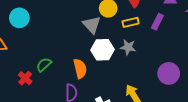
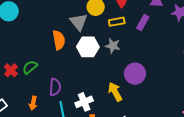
green semicircle: (44, 65) -> (30, 67), moved
orange semicircle: (80, 69) -> (59, 40), moved
purple circle: (169, 73) -> (135, 74), moved

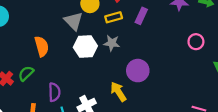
orange semicircle: (59, 40) -> (42, 46), moved

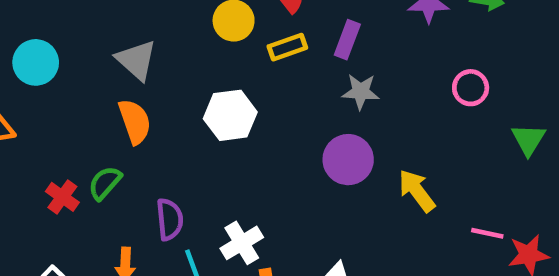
gray triangle: (73, 21) -> (136, 60), moved
gray star: (112, 43) -> (361, 92), moved
yellow arrow: (118, 92) -> (417, 191), moved

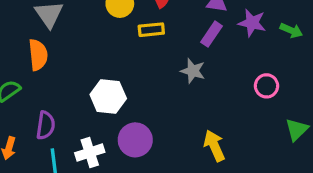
purple rectangle: (347, 40) -> (211, 34), moved
white hexagon: (230, 115) -> (108, 97), moved
purple circle: (348, 160) -> (135, 140), moved

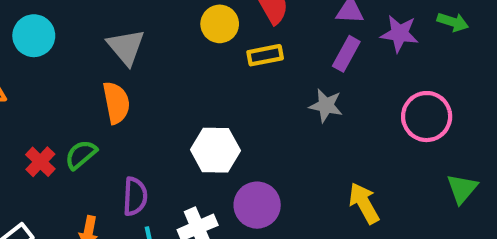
green arrow: (291, 30) -> (453, 22), moved
pink circle: (266, 86) -> (427, 117), size x1.5
green triangle: (297, 129) -> (462, 189), moved

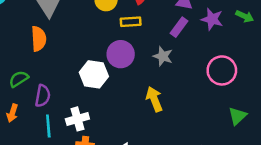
green semicircle: (81, 155) -> (19, 79), moved
yellow arrow: (364, 203) -> (154, 99), moved
purple circle: (257, 205) -> (121, 54), moved

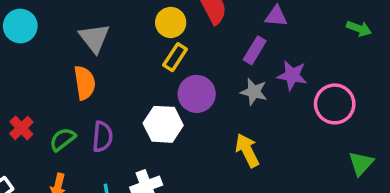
purple star: (212, 19) -> (292, 75), moved
yellow rectangle: (131, 22) -> (175, 57), moved, turned -48
purple rectangle: (179, 27) -> (255, 50), moved
purple semicircle: (43, 96) -> (102, 137), moved

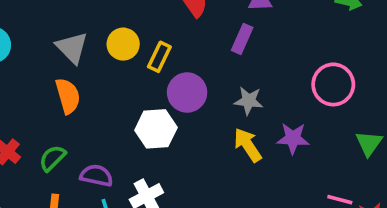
yellow circle: (171, 22) -> (123, 44), moved
purple star: (292, 75) -> (293, 138), moved
gray star: (254, 92) -> (249, 101), moved
purple semicircle: (102, 137) -> (96, 176), moved, turned -76

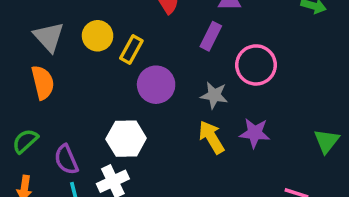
pink circle: (333, 84) -> (256, 65), moved
white hexagon: (156, 129) -> (126, 139), moved
purple semicircle: (96, 176) -> (66, 160), turned -128

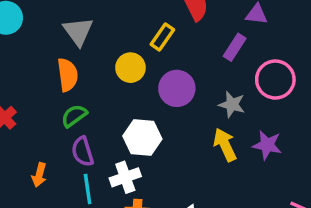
yellow circle: (98, 36) -> (130, 68), moved
yellow rectangle: (131, 50) -> (162, 37), moved
green semicircle: (25, 141) -> (74, 116), moved

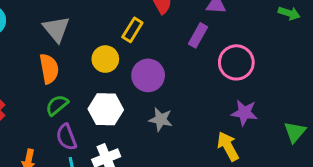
gray star: (232, 105) -> (161, 119), moved
white hexagon: (142, 138) -> (106, 109), moved
yellow arrow: (225, 145) -> (228, 146), moved
purple star: (267, 145) -> (244, 113), moved

